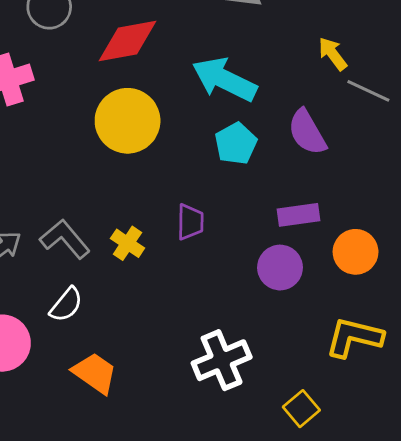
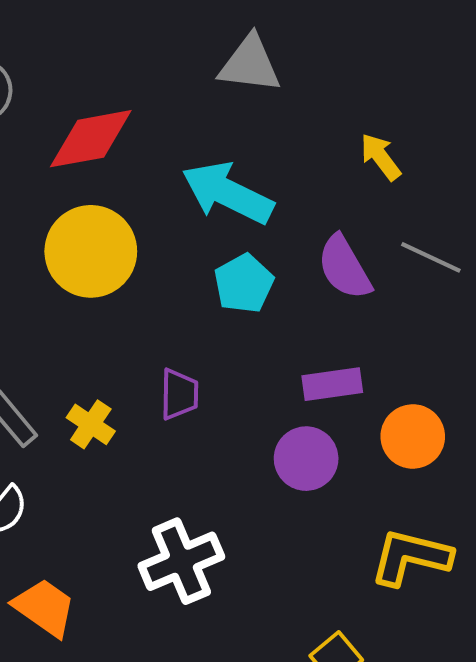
gray line: (368, 91) -> (431, 257), moved
white cross: (222, 360) -> (181, 561), moved

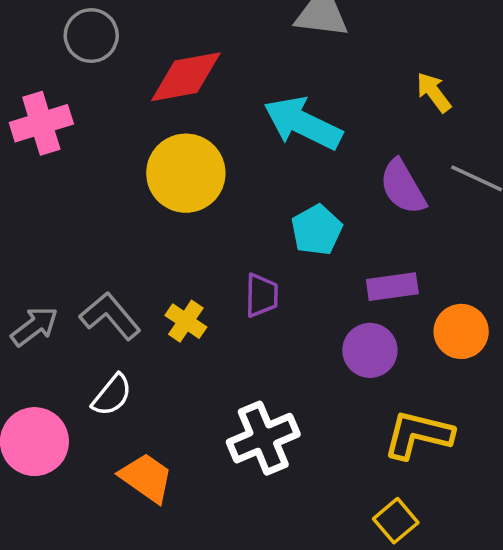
cyan pentagon: (244, 284) -> (317, 230), moved
yellow L-shape: (411, 557) -> (418, 435), moved

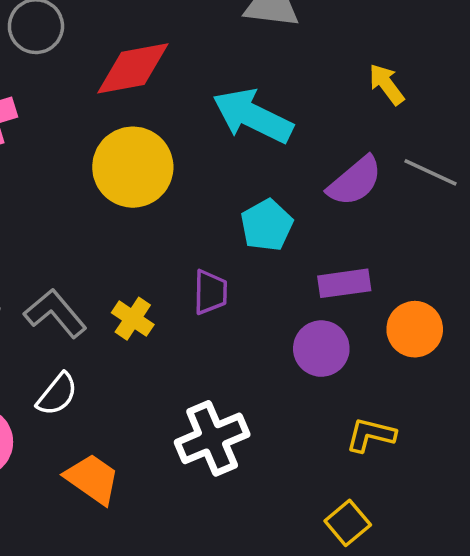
purple semicircle: (403, 187) -> (355, 181), turned -100
yellow L-shape: (418, 435) -> (371, 435), size x0.7

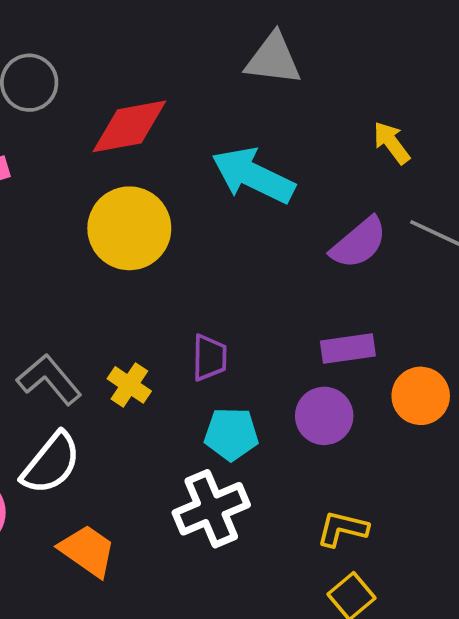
cyan pentagon: (267, 225) -> (231, 434), moved, turned 30
white semicircle: (57, 394) -> (51, 463), size x1.4
yellow L-shape: (371, 435) -> (342, 529), moved

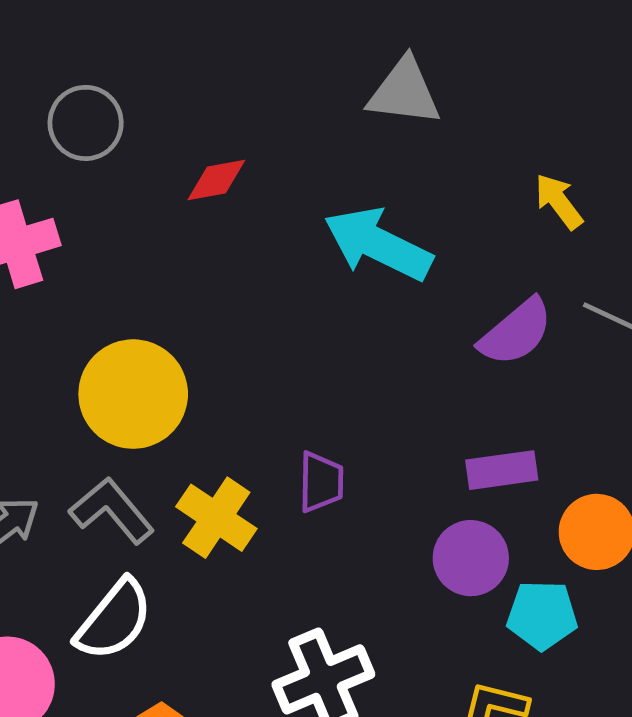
red diamond: (129, 126) -> (216, 180), size x0.6
yellow circle: (129, 228) -> (133, 394), moved
yellow cross: (129, 385) -> (216, 518), size x1.4
cyan pentagon: (231, 434) -> (542, 615), moved

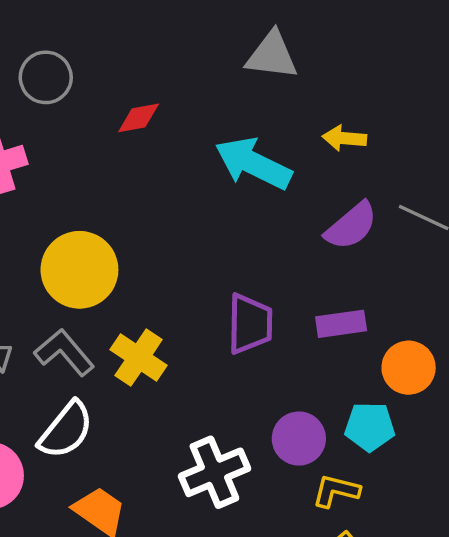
yellow arrow: (559, 201) -> (344, 138), moved, turned -48
purple trapezoid: (321, 482) -> (250, 324), moved, size x1.4
purple circle: (471, 558) -> (299, 439), moved

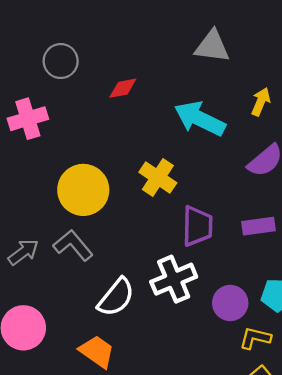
yellow arrow: (344, 138) -> (261, 102), turned 108
yellow cross: (139, 358) -> (158, 177), moved
white semicircle: (66, 430) -> (116, 297), moved
white cross: (214, 472) -> (174, 279), moved

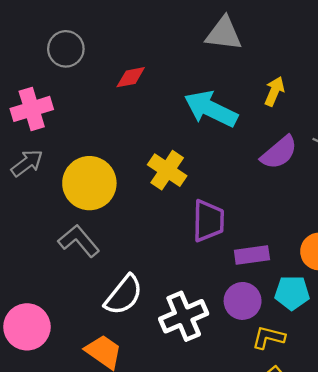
purple rectangle: (258, 226) -> (252, 255), moved
gray arrow: (23, 252) -> (27, 163), moved
white cross: (174, 279) -> (184, 316), moved

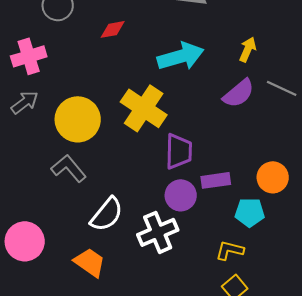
yellow arrow: (274, 91) -> (248, 49), moved
cyan arrow: (211, 109) -> (181, 56), turned 138
yellow cross: (167, 170) -> (144, 108), size x1.4
purple circle: (243, 301) -> (181, 195), moved

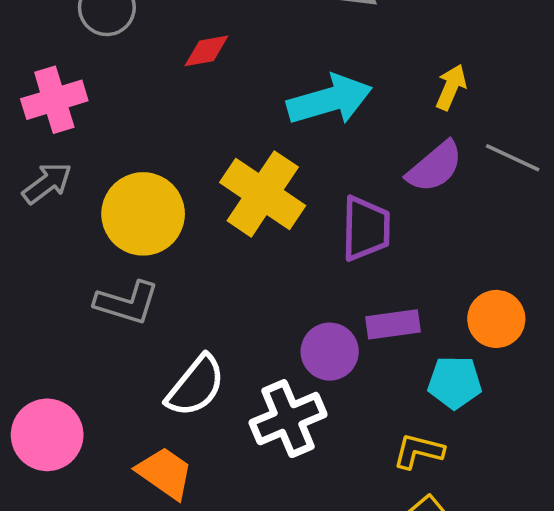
purple trapezoid: (179, 151) -> (366, 228), moved
gray L-shape: (69, 168) -> (127, 303), turned 147

